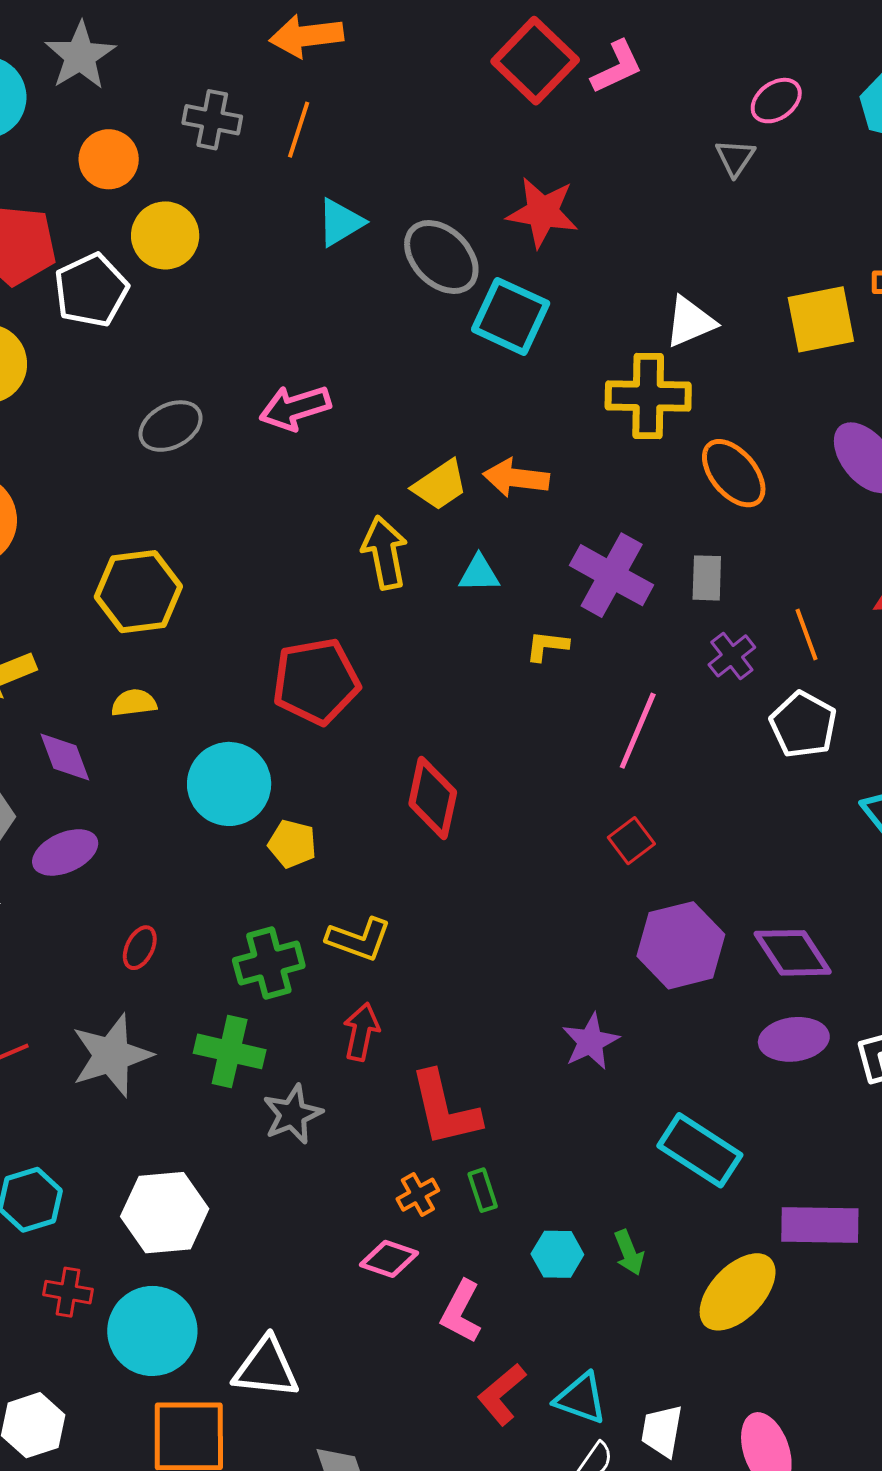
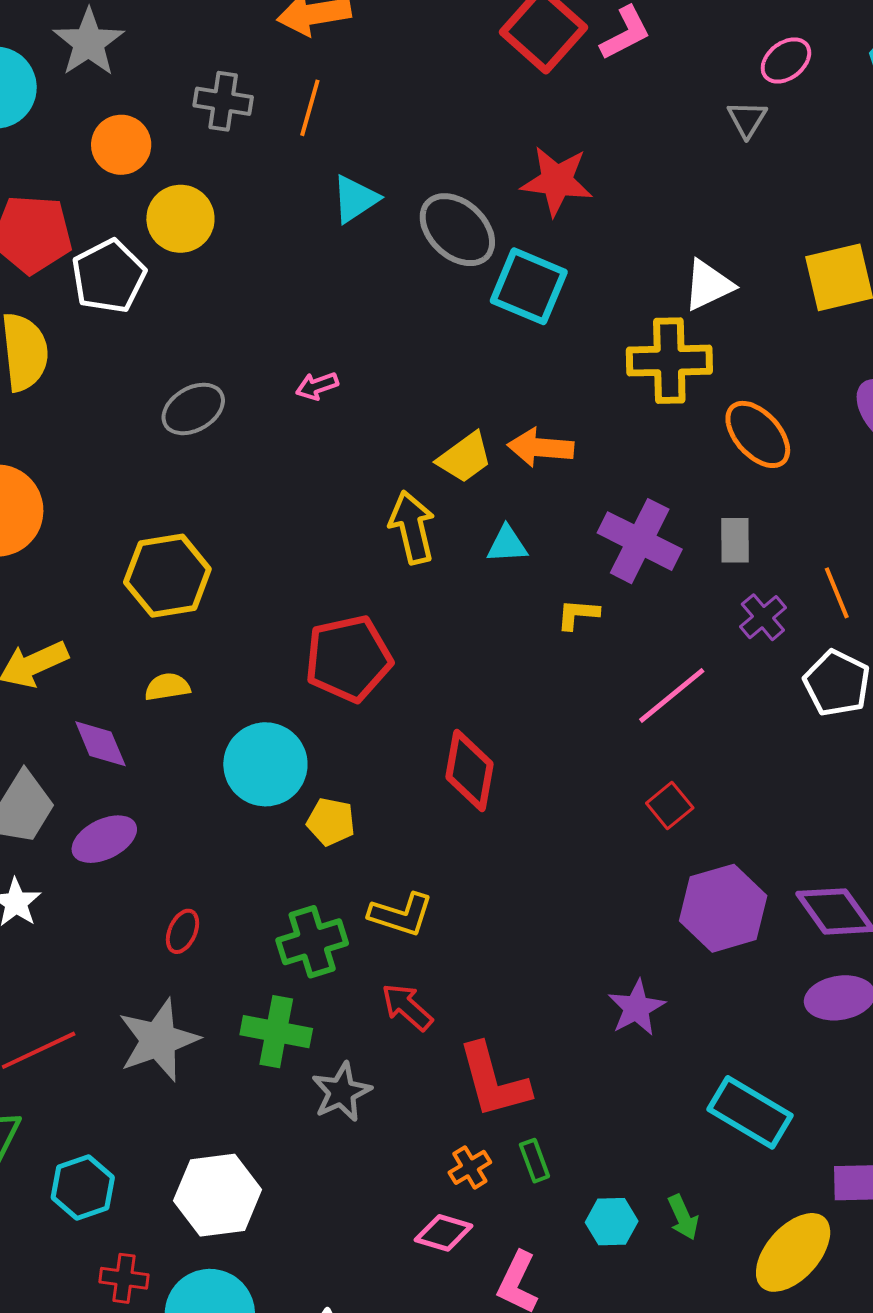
pink arrow: (295, 408) -> (317, 386), size x0.6
pink line: (638, 731) -> (672, 695), turned 30
red arrow: (361, 1032) -> (407, 1007), turned -58

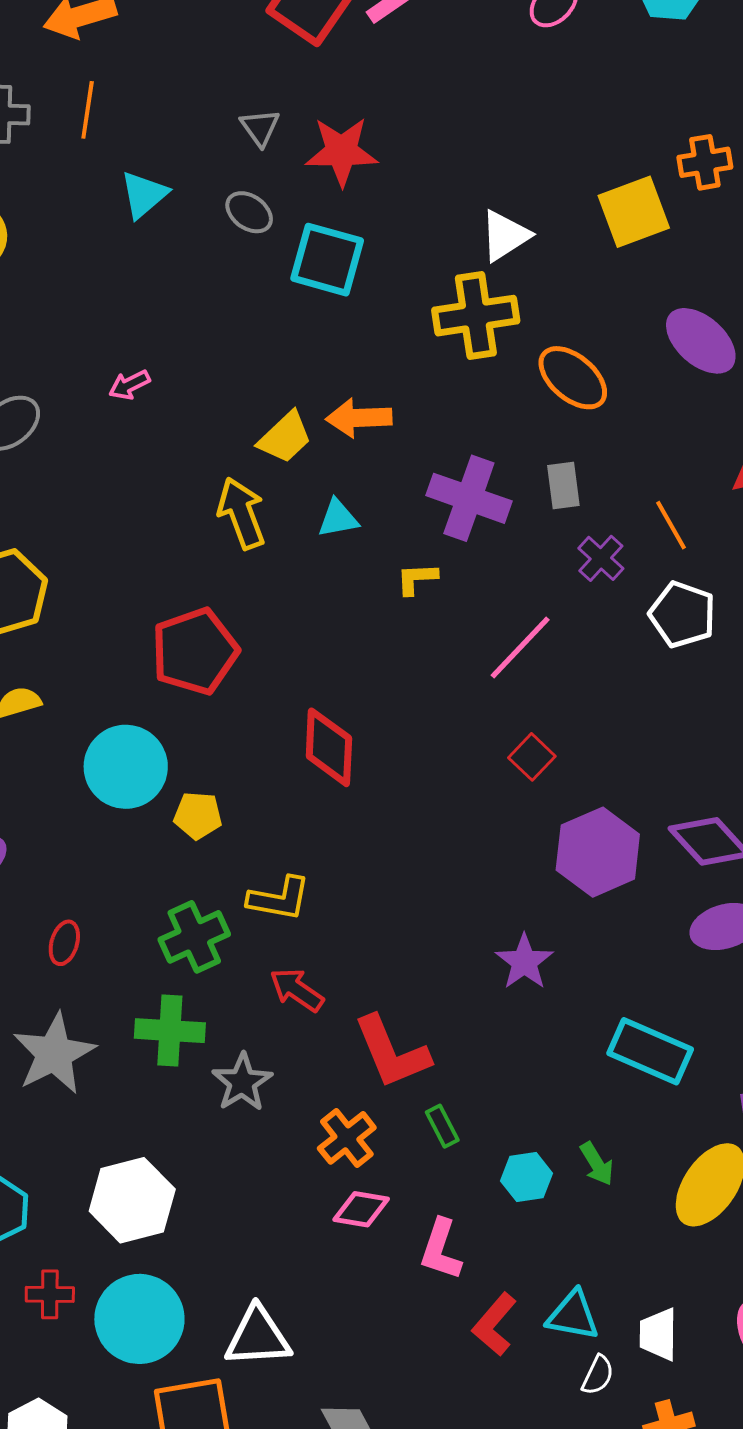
gray triangle: (747, 119) -> (260, 127), moved
gray ellipse: (457, 230) -> (249, 212), size x0.6
orange cross: (470, 1167) -> (347, 1138), moved, size x1.4

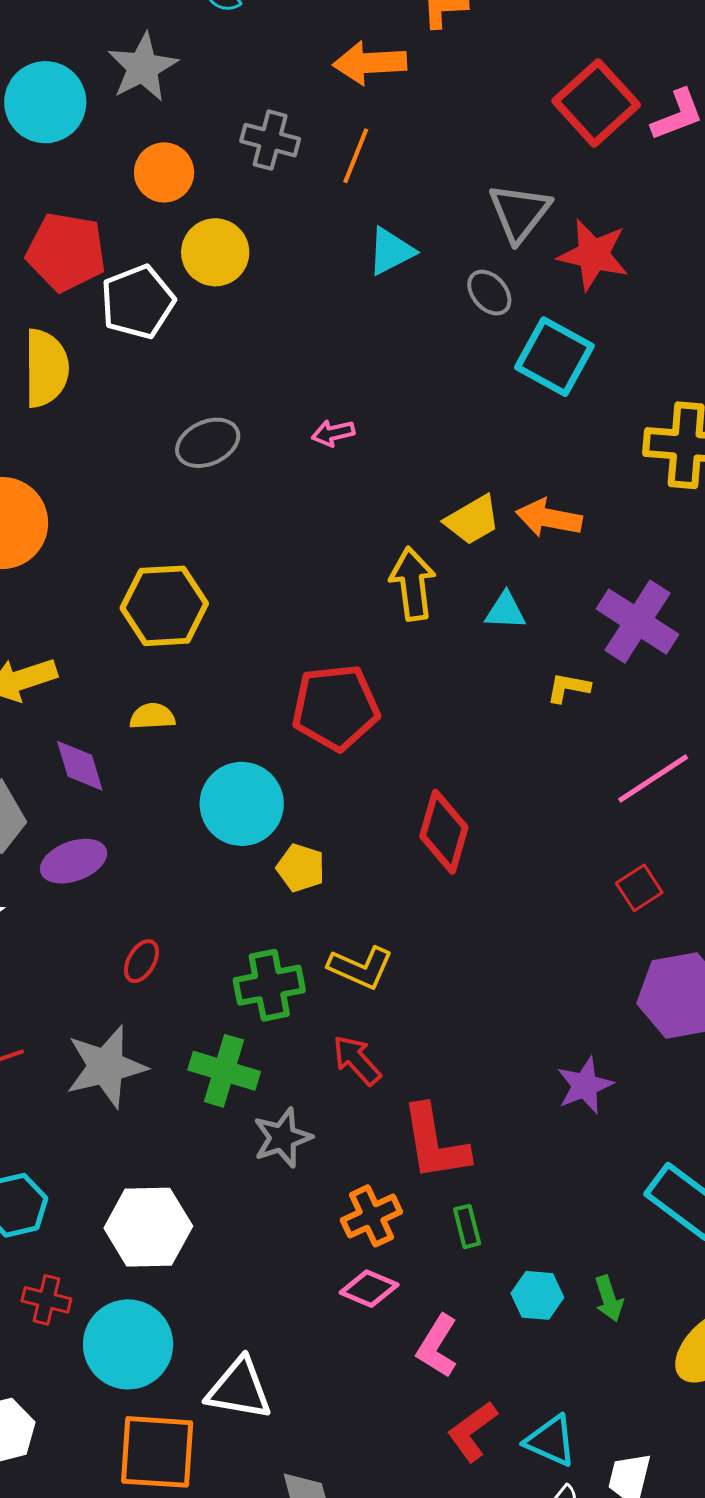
gray triangle: (260, 127) -> (519, 213), size x1.6

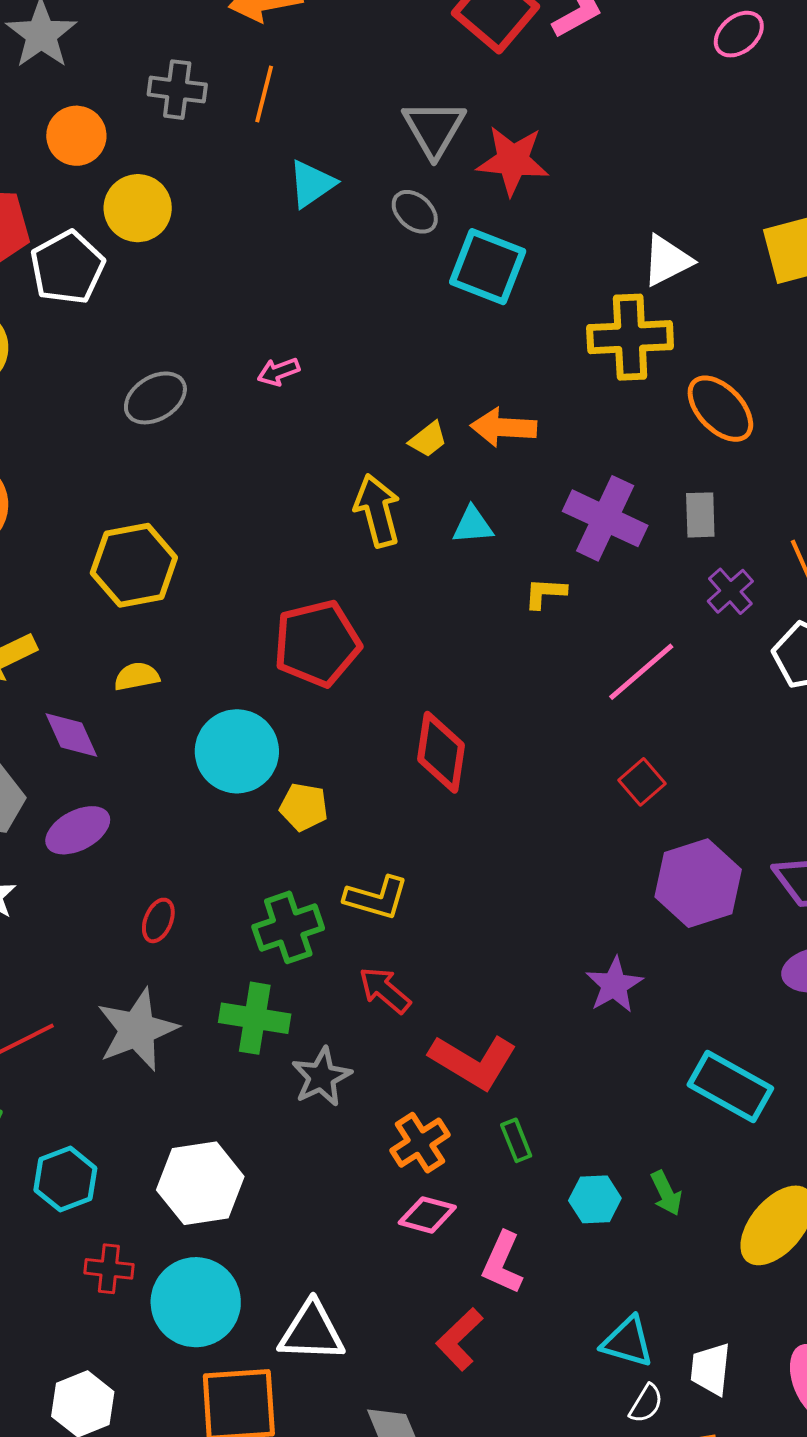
yellow trapezoid: (472, 520) -> (428, 439), size x0.7
red L-shape: (435, 1143) -> (473, 1062), turned -42
red L-shape: (472, 1431) -> (459, 1339), moved

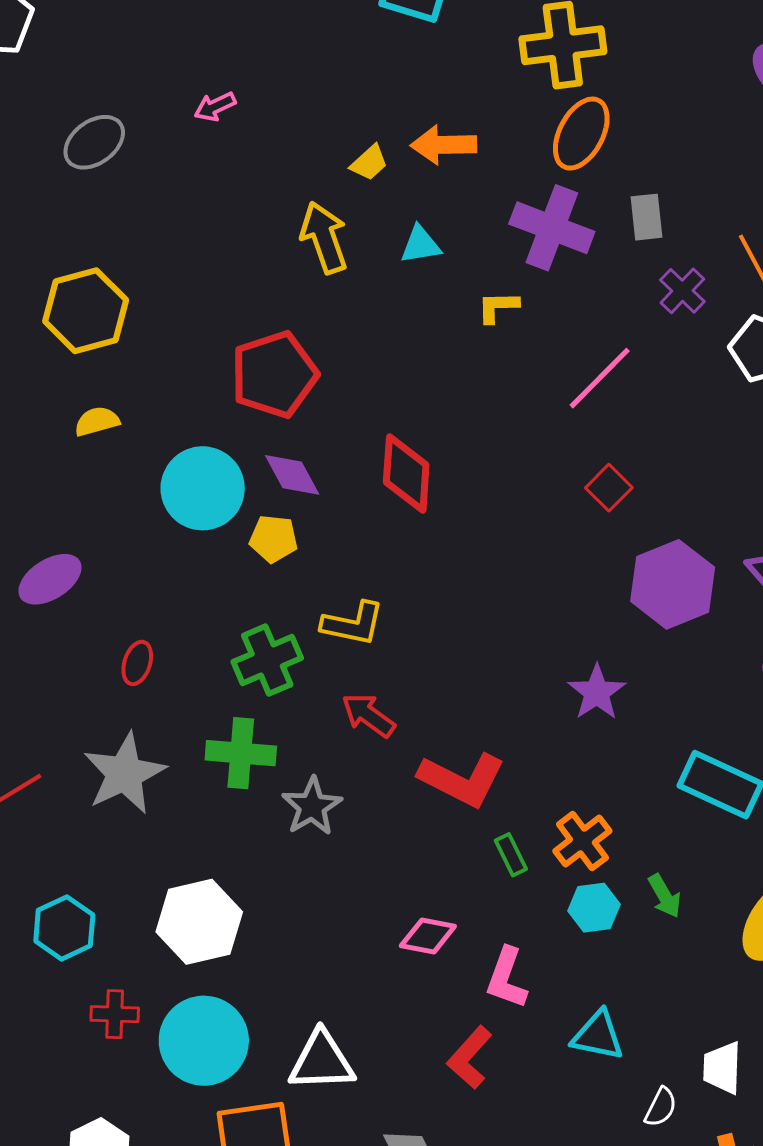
orange ellipse: (720, 409) -> (581, 134), moved, turned 76
purple diamond: (71, 735) -> (292, 475), moved
orange cross: (420, 1143) -> (582, 841), moved
cyan triangle: (628, 1342) -> (598, 1036), moved

